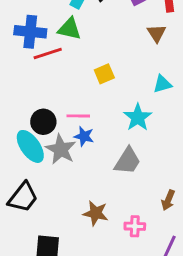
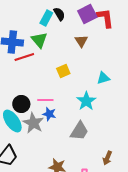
green triangle: (69, 29) -> (39, 40), turned 36
brown triangle: (157, 33) -> (81, 41), moved

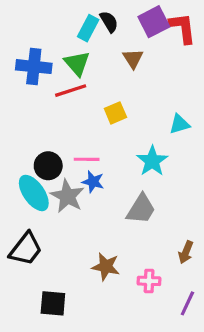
brown triangle: (81, 41) -> (133, 59), moved
red line: (24, 57) -> (71, 91), moved

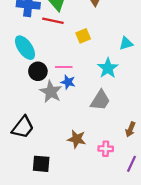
red line: (71, 91) -> (53, 21), turned 30
cyan ellipse: (34, 193) -> (25, 48), moved

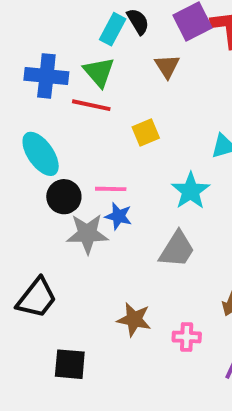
gray star: (51, 92) -> (87, 234), turned -30

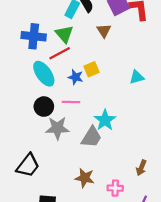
red line: (91, 105) -> (60, 53), turned -40
cyan ellipse: (41, 154) -> (44, 74), moved
cyan star: (191, 191) -> (105, 120), moved
blue star: (118, 216) -> (76, 77), moved
gray trapezoid: (177, 249) -> (91, 137), moved

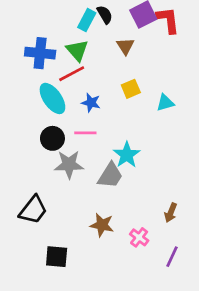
yellow square: (91, 69) -> (131, 89), moved
pink cross: (115, 188) -> (139, 237), turned 35

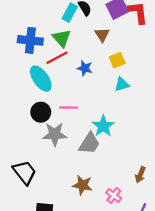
yellow square: (131, 89) -> (117, 60), moved
blue star: (91, 103) -> (85, 68), moved
cyan triangle: (165, 103) -> (122, 84), moved
black trapezoid: (33, 210) -> (25, 172), turned -76

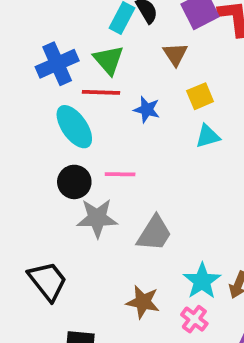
blue cross: (30, 40) -> (57, 64), turned -30
red line: (57, 58) -> (101, 92), turned 30
cyan star: (103, 126) -> (202, 281), moved

